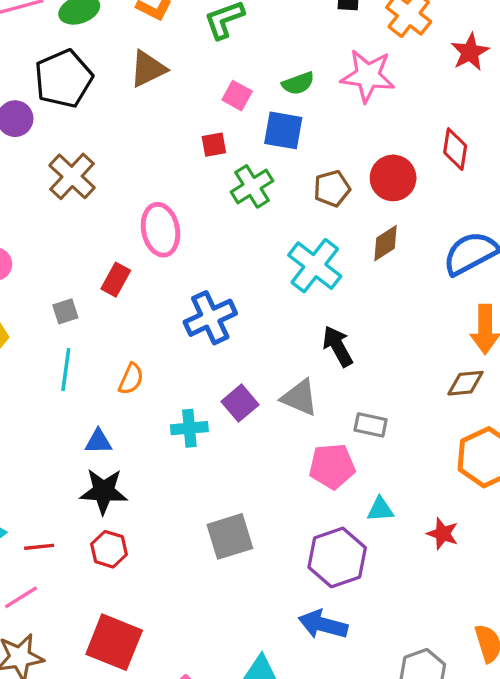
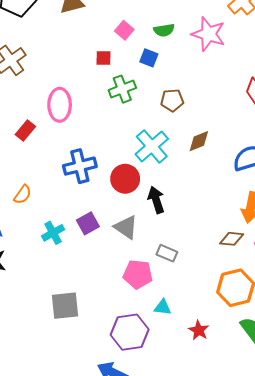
blue square: (283, 130) -> (149, 58), size x0.7
red circle: (393, 178) -> (125, 179), moved
cyan cross: (189, 428) -> (53, 233), turned -35

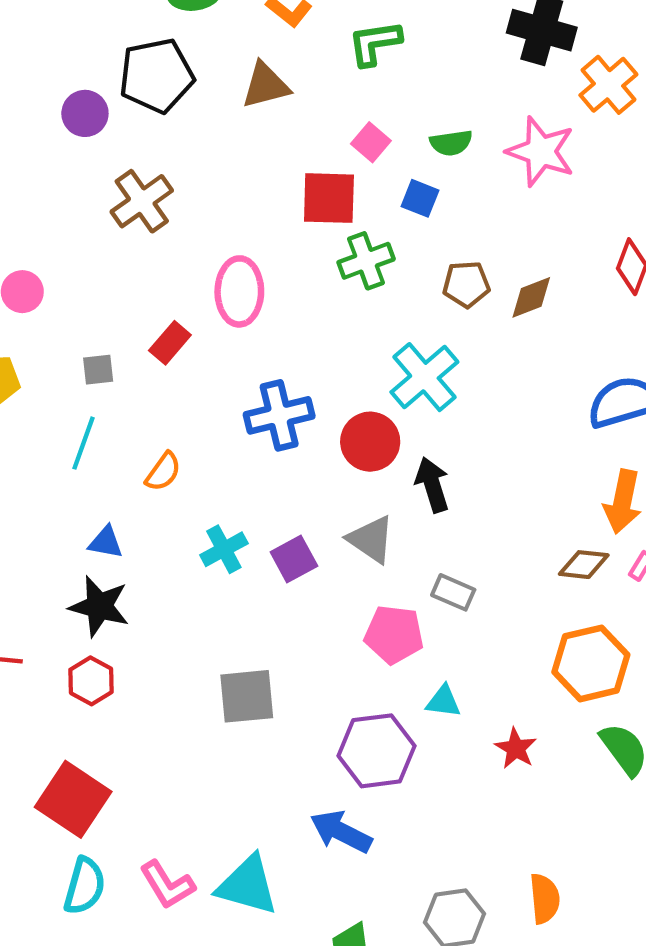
red square: (104, 58) -> (329, 198), size x1.8
brown diamond: (199, 141) -> (531, 297), moved
purple square: (88, 223) -> (294, 559), moved

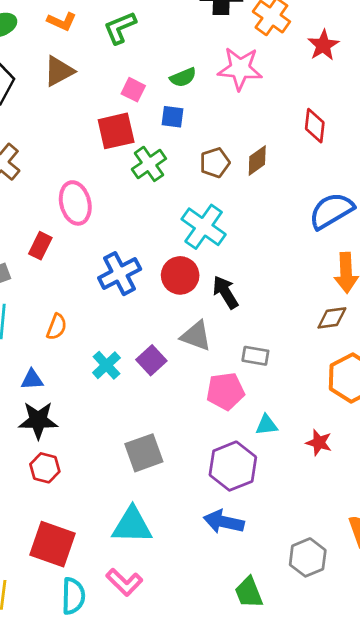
cyan triangle: (247, 885) -> (132, 525), moved

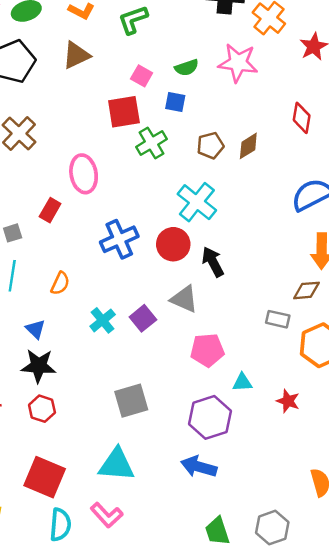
gray rectangle: (255, 356) -> (278, 319), moved
blue triangle: (32, 380) -> (35, 329), turned 45
gray hexagon: (308, 557) -> (272, 528), moved

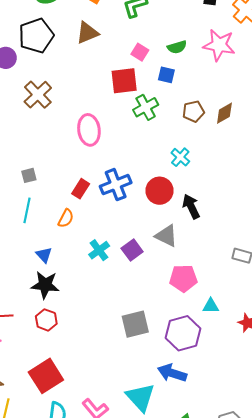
cyan cross: (197, 202) -> (180, 157), size x0.6
red rectangle: (50, 210) -> (81, 189), moved
gray square: (131, 401) -> (135, 324), moved
cyan triangle: (117, 465) -> (140, 397), moved, turned 40
red square: (45, 477) -> (46, 376), turned 32

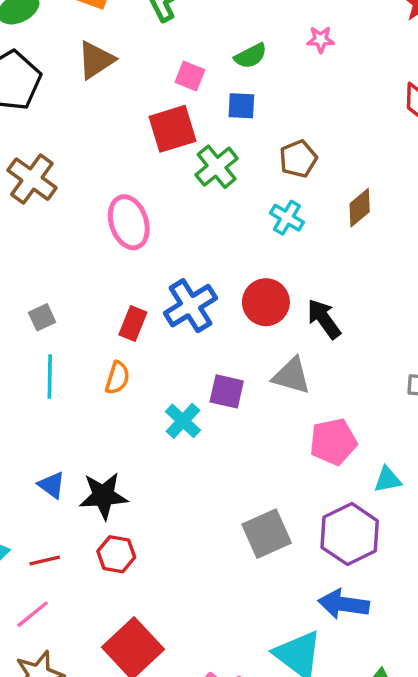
pink star: (219, 45) -> (321, 40), size x0.5
brown diamond: (224, 113) -> (360, 208), moved
cyan cross: (180, 157) -> (287, 218), moved
purple square: (132, 250) -> (227, 391), moved, turned -30
blue triangle: (44, 255) -> (52, 485), moved

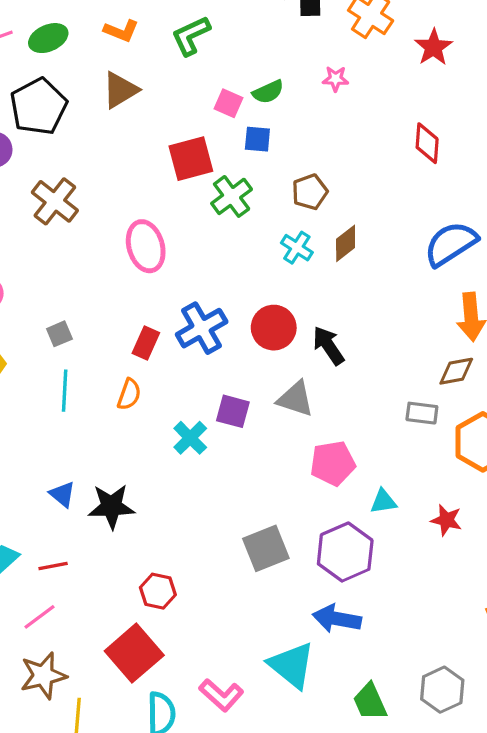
pink square: (190, 76) -> (228, 103), moved
brown diamond: (360, 208) -> (346, 243), moved
red hexagon: (116, 554) -> (158, 591), moved

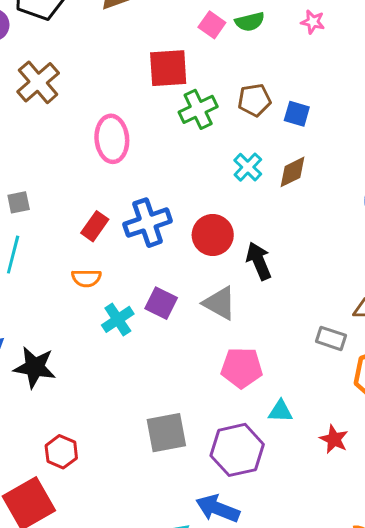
blue square: (257, 139) -> (297, 114), moved
brown pentagon: (310, 192) -> (254, 100), moved
orange semicircle: (129, 394) -> (86, 278), moved, turned 60

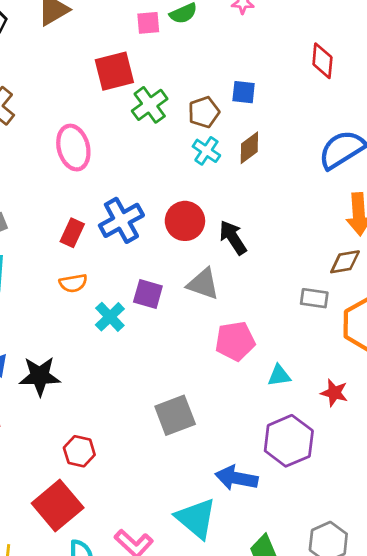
pink square: (212, 25) -> (148, 23), turned -30
brown pentagon: (254, 100) -> (204, 112), moved
purple hexagon: (237, 450) -> (289, 441), moved

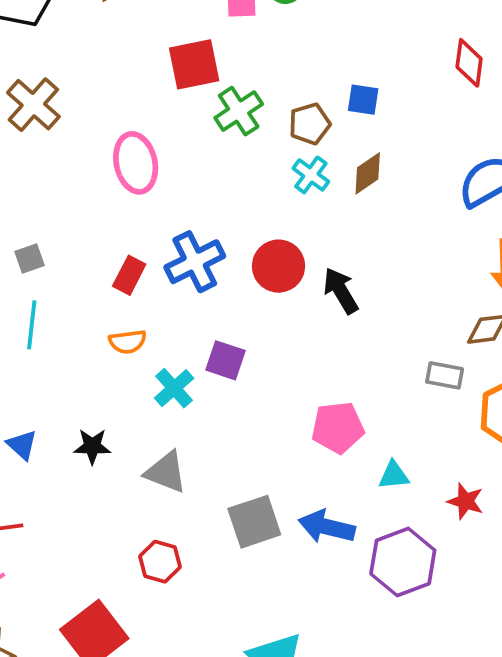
gray triangle: (203, 284) -> (166, 472), moved
black star: (40, 376) -> (92, 446), moved, size x0.7
red hexagon: (79, 451) -> (160, 562), moved
blue arrow: (236, 478) -> (327, 527), moved

